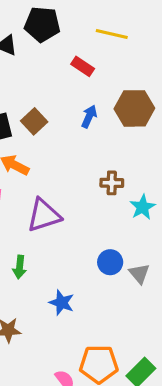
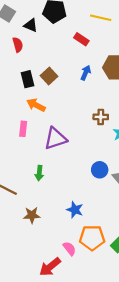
blue star: (62, 303) -> (75, 210), moved

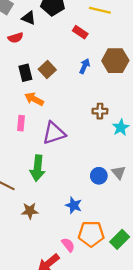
red semicircle: (18, 45) -> (16, 38), turned 88
blue circle: (100, 170) -> (99, 176), moved
green arrow: (39, 173) -> (37, 168), size x1.6

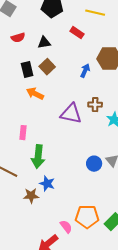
black triangle: (29, 18) -> (44, 43), moved, turned -32
blue arrow: (85, 66) -> (85, 71), moved
pink rectangle: (21, 123) -> (23, 133), moved
purple triangle: (54, 133) -> (71, 114), moved, turned 30
blue star: (74, 205) -> (47, 184), moved

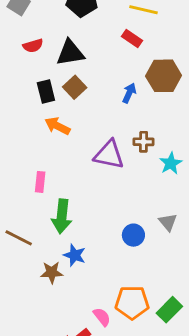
red rectangle: (77, 33) -> (132, 38), moved
black triangle: (44, 43) -> (70, 53), size x1.5
blue circle: (94, 164) -> (133, 235), moved

